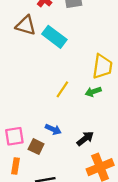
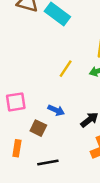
pink square: (14, 136) -> (16, 102), moved

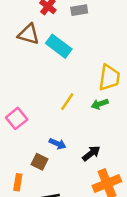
pink square: (16, 102) -> (17, 118), moved, turned -30

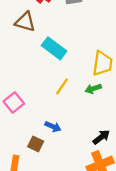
cyan rectangle: (59, 46) -> (54, 48), moved
black arrow: (91, 153) -> (101, 137), moved

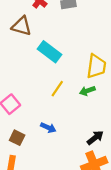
brown square: (36, 144) -> (17, 138), moved

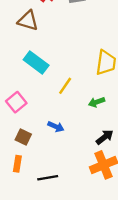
cyan rectangle: (49, 52) -> (36, 63), moved
green arrow: (87, 91) -> (97, 102), moved

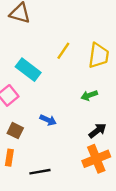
cyan rectangle: (36, 63) -> (28, 70), moved
yellow line: (65, 86) -> (63, 51), moved

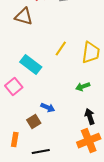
brown square: (15, 131) -> (34, 122), moved, turned 32
black arrow: (97, 131) -> (90, 117), turned -70

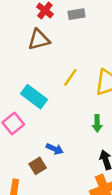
brown triangle: (24, 17) -> (39, 40), moved, turned -30
green arrow: (83, 87) -> (97, 123), turned -72

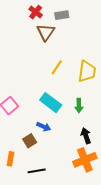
brown triangle: (39, 40) -> (46, 32), moved, turned -42
cyan rectangle: (34, 97) -> (51, 103), moved

